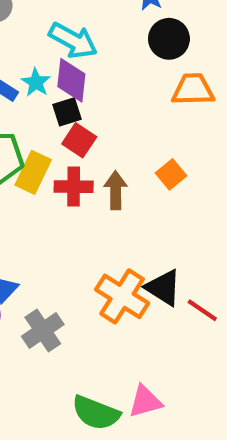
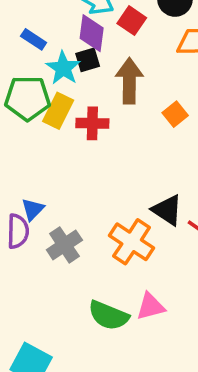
cyan star: (36, 82) -> (63, 68), moved, size x1.4
red square: (79, 140) -> (132, 21), moved
brown arrow: (116, 190) -> (129, 81), moved, size x1.4
orange cross: (122, 296) -> (132, 242), moved

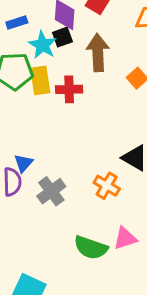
blue rectangle: (34, 39) -> (17, 22), turned -48
yellow rectangle: (58, 111) -> (40, 80), turned -32
orange cross: (132, 242) -> (107, 186), size x0.7

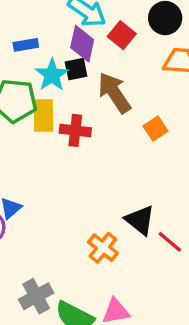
brown arrow: (98, 53) -> (114, 93), turned -39
gray cross: (51, 191) -> (36, 296), moved

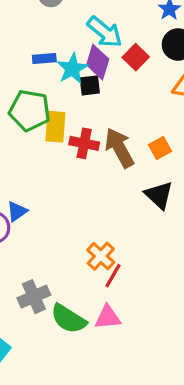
cyan star: (52, 75) -> (72, 69), moved
brown arrow: (114, 93) -> (119, 148), moved
black triangle: (140, 220) -> (159, 195), moved
red line: (170, 242) -> (113, 276), moved, turned 75

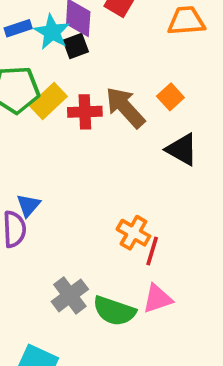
yellow rectangle: (55, 127) -> (48, 101), turned 56

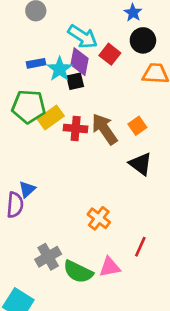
red line: (152, 251) -> (140, 247), moved

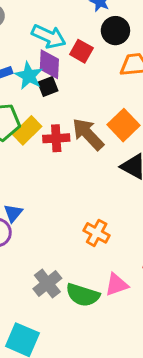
orange square: (137, 126) -> (124, 125), size x1.5

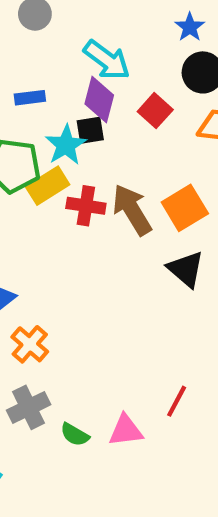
red square: (81, 51) -> (155, 111), moved
cyan star: (29, 76) -> (66, 145), moved
orange cross: (97, 233) -> (30, 344), moved
green semicircle: (83, 295) -> (75, 435), size x0.6

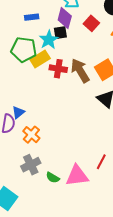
pink triangle: (126, 431) -> (77, 176), size x1.4

